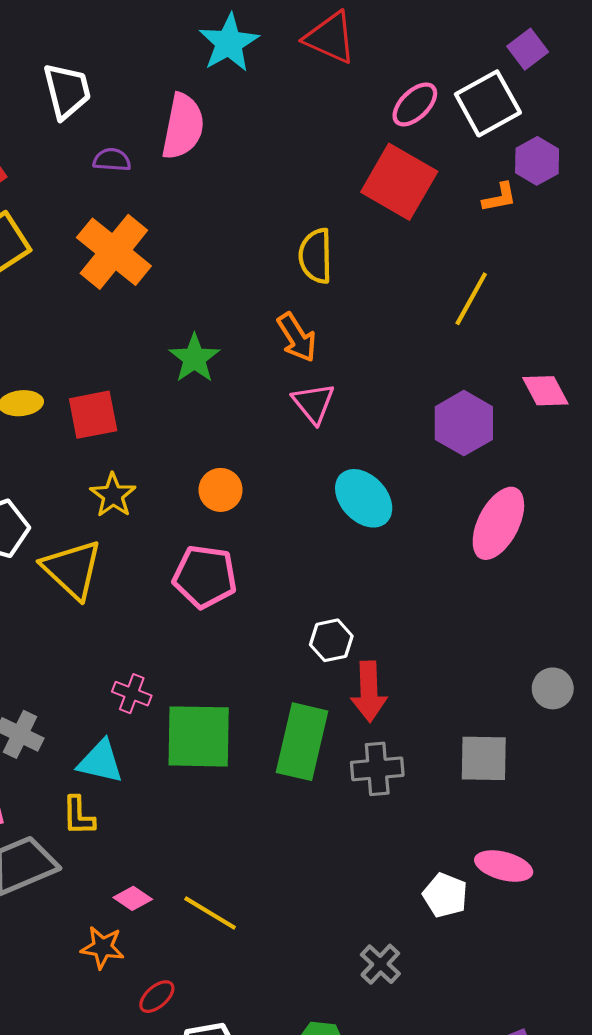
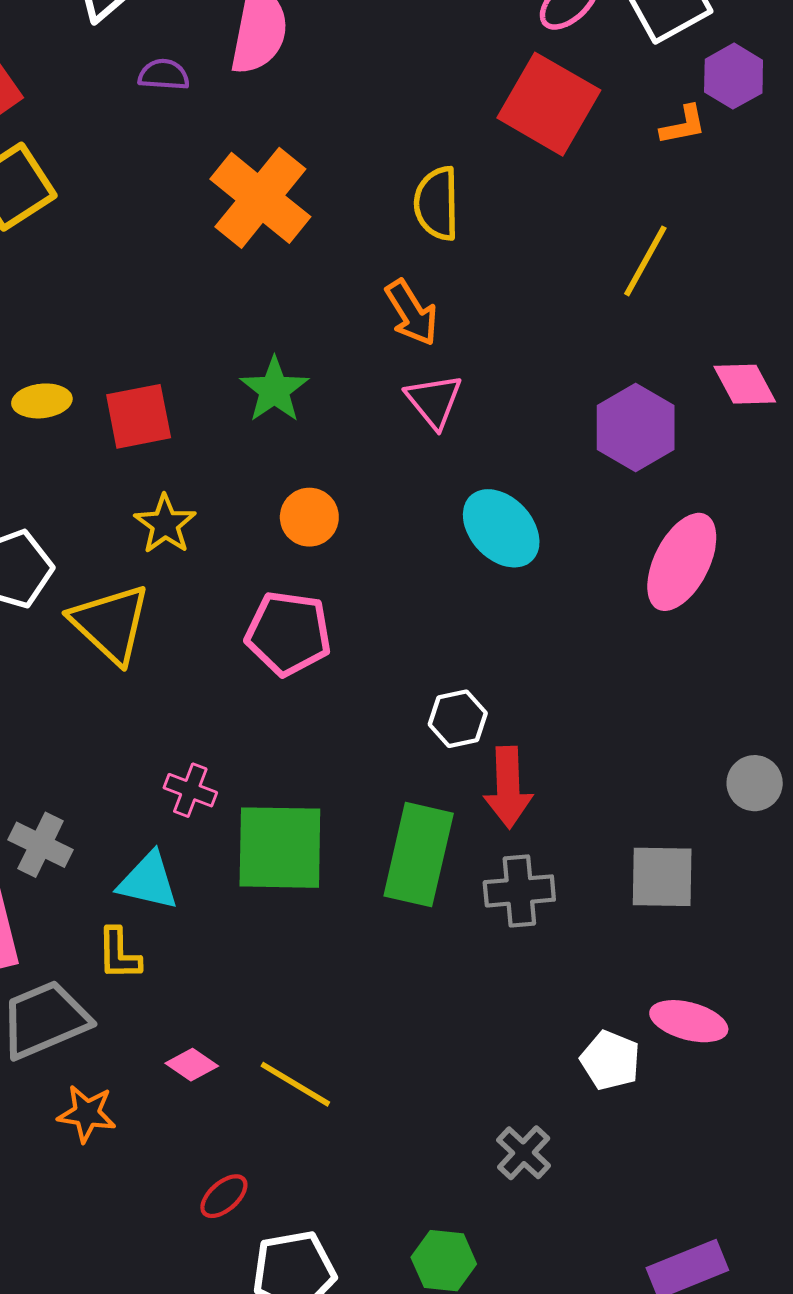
orange cross: (114, 252) -> (260, 198), moved
green star: (194, 358) -> (274, 390), moved
orange star: (102, 947) -> (87, 1114), moved

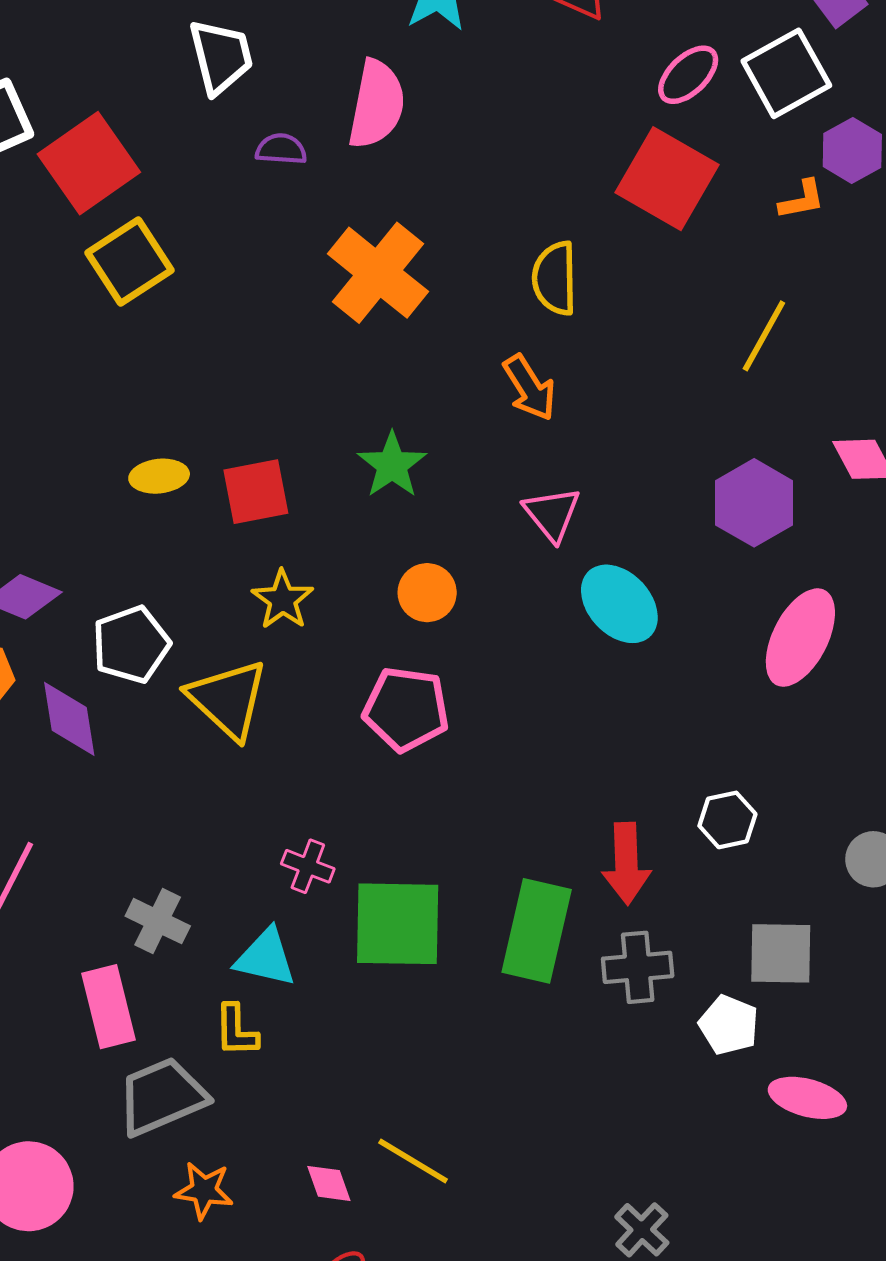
pink triangle: (434, 401) -> (552, 514), moved
white hexagon: (458, 719) -> (727, 820), moved
white pentagon: (610, 1060) -> (729, 1025), moved
pink diamond: (192, 1065) -> (329, 1183), moved, turned 36

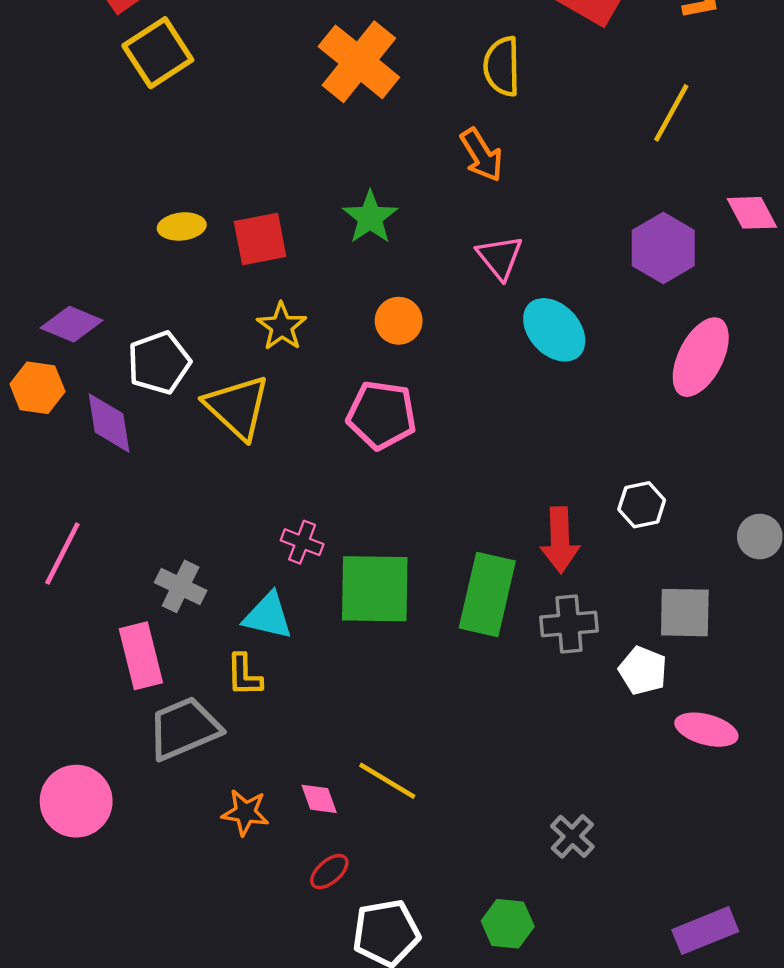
orange star: (204, 1190) -> (245, 813), moved

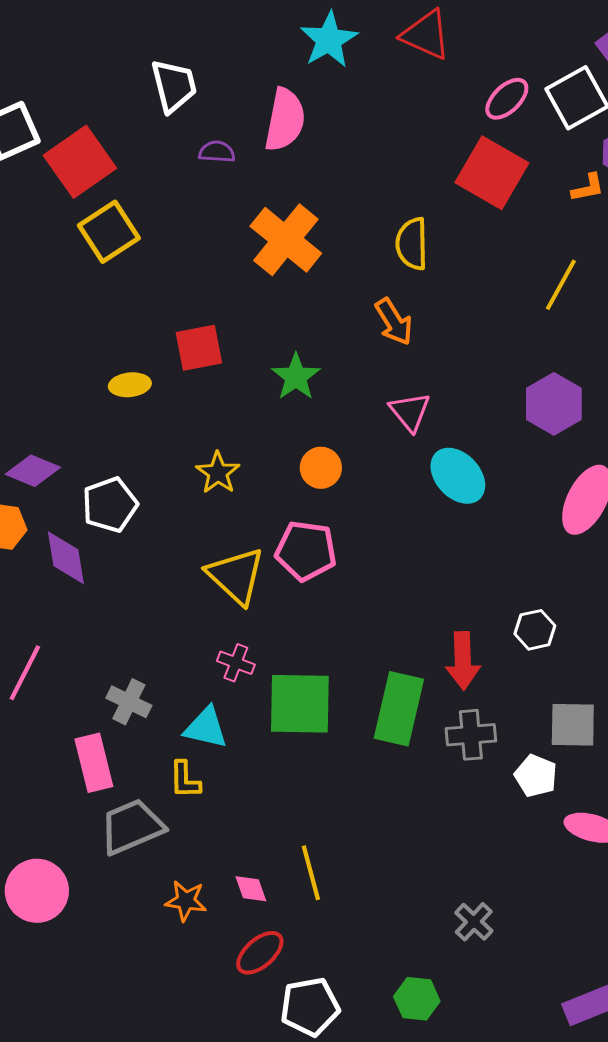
red square: (260, 239) -> (199, 348), moved
yellow triangle: (237, 407) -> (236, 576), moved
yellow line: (387, 781) -> (311, 873), turned 44
red ellipse: (329, 872) -> (260, 953), size x1.4

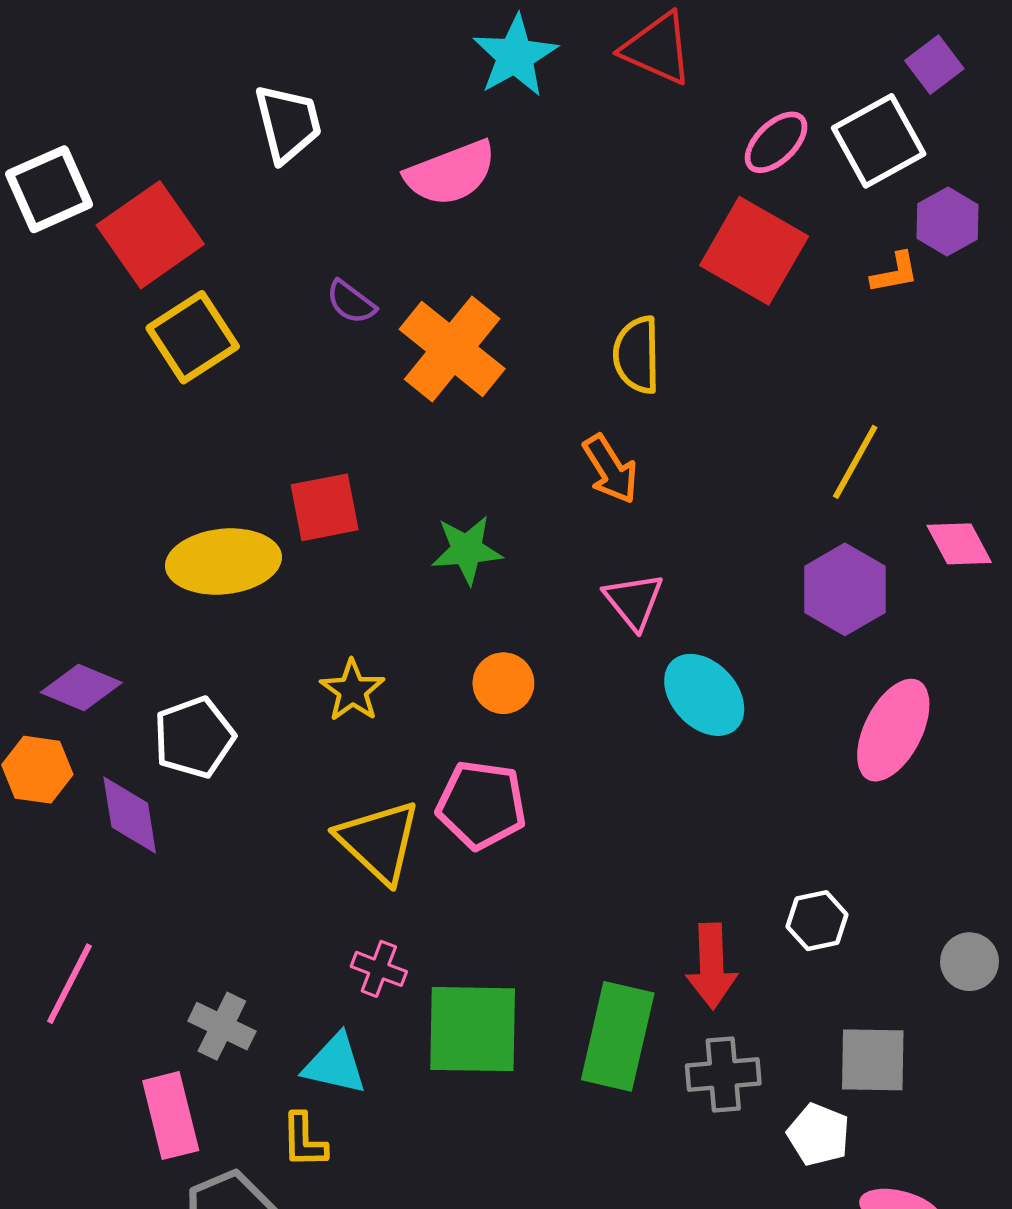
pink semicircle: (285, 120) -> (451, 173), turned 58
purple semicircle: (217, 152) -> (351, 302), moved, turned -147
yellow line: (561, 285) -> (855, 462), moved
green star: (296, 377) -> (467, 550), turned 30
yellow ellipse: (130, 385) -> (223, 562), size x1.8

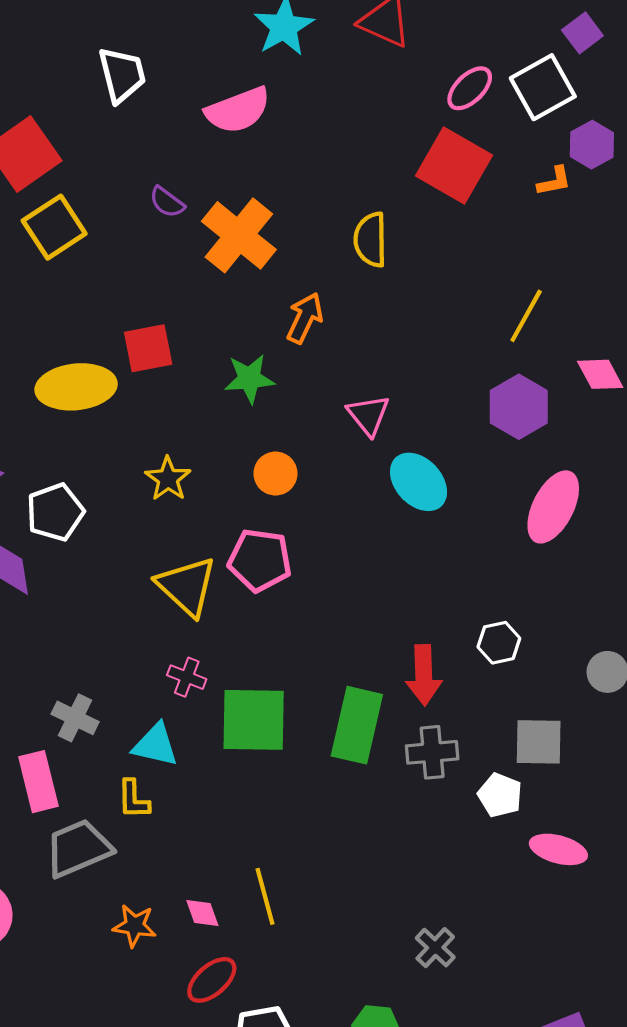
orange arrow: (610, 469) -> (305, 318), moved, turned -123

